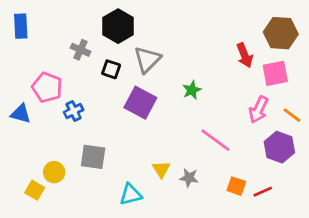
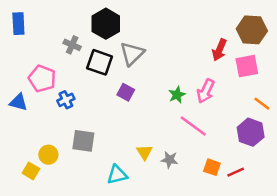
red arrow: (245, 55) -> (219, 50), turned 45
black square: (111, 69) -> (100, 62), size x1.5
green star: (192, 90) -> (177, 95), moved
purple square: (140, 103) -> (126, 92), size x0.6
pink arrow: (259, 110) -> (206, 91), moved

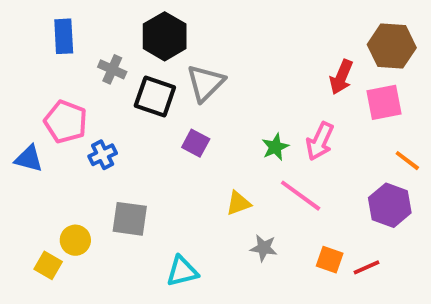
blue rectangle: (18, 24) -> (64, 36), moved
yellow triangle: (144, 152) -> (238, 203), moved, turned 42

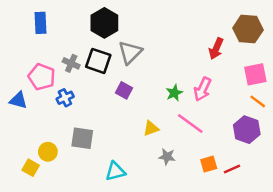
gray cross: (112, 69) -> (71, 63), moved
pink square: (384, 102) -> (255, 74), moved
orange square: (330, 260) -> (209, 164), turned -35

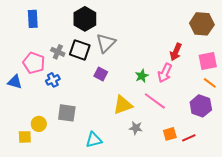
red arrow: (216, 49) -> (176, 52), moved
yellow triangle: (151, 128) -> (123, 105), size x1.5
yellow square: (31, 168) -> (25, 137), turned -32

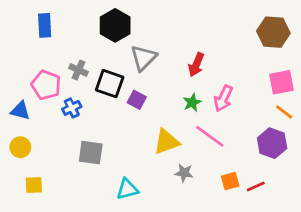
black square: (80, 50) -> (110, 84), moved
red arrow: (176, 52) -> (196, 65), moved
yellow circle: (39, 124) -> (20, 147), moved

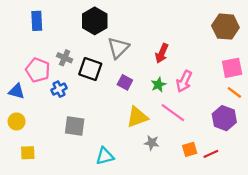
purple square: (137, 100) -> (125, 82), moved

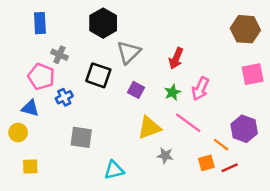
gray cross: (65, 58) -> (59, 55), moved
blue triangle: (17, 91) -> (30, 108), moved
orange line: (234, 92) -> (221, 145), moved

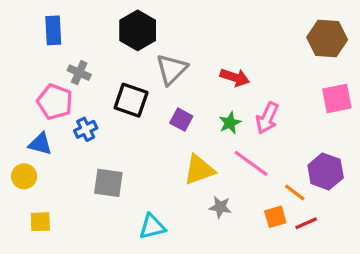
red arrow: (176, 58) -> (235, 77), turned -95

